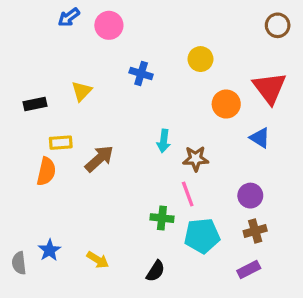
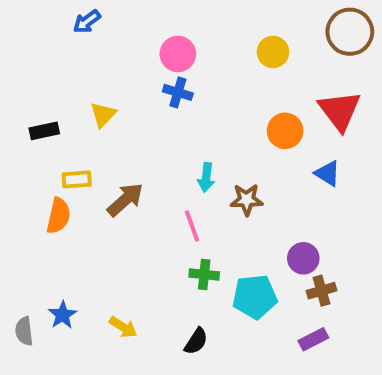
pink circle: (109, 25) -> (178, 54), moved
brown circle: (278, 25) -> (350, 32), size x1.5
yellow circle: (200, 59) -> (273, 52), moved
pink line: (188, 194) -> (192, 226), moved
purple circle: (250, 196) -> (303, 258), moved

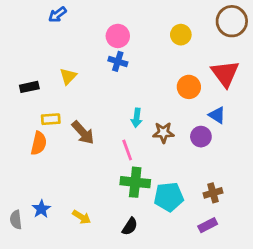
brown arrow: (125, 200) -> (83, 133), turned 90
purple circle: (303, 258) -> (201, 137), moved
green cross: (204, 274) -> (135, 182), size x1.5

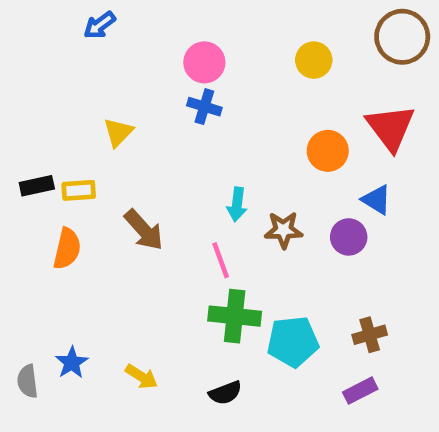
black rectangle: (29, 87) -> (37, 186), moved
yellow rectangle: (51, 119) -> (79, 190), moved
black semicircle: (130, 226) -> (225, 393), turned 36

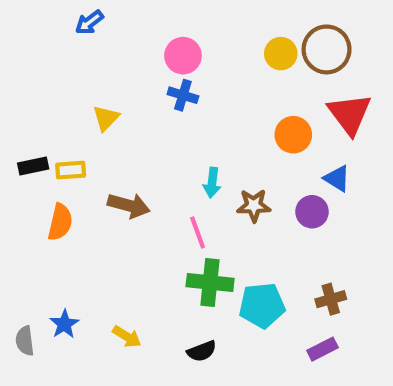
brown circle: (402, 37) -> (327, 49), moved
brown arrow: (144, 230) -> (129, 205), turned -33

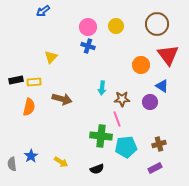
yellow circle: (281, 54) -> (116, 26), moved
pink line: (198, 233) -> (117, 119), moved

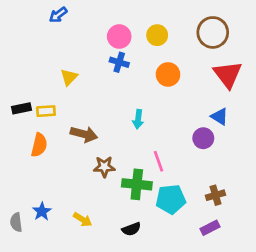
orange circle: (141, 65) -> (168, 74), moved
brown star: (122, 99) -> (104, 167), moved

